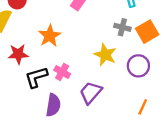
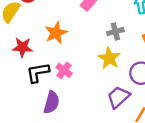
gray cross: (122, 27) -> (115, 32), moved, turned -35
purple trapezoid: (91, 93) -> (118, 97), moved

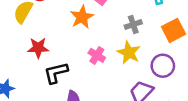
orange star: (56, 33) -> (82, 17), moved
pink cross: (64, 70) -> (97, 55), moved

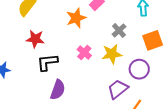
gray cross: (133, 24) -> (119, 30), turned -32
yellow star: (129, 53) -> (112, 54), turned 30

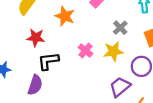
orange star: (76, 18) -> (65, 16), moved, turned -30
purple semicircle: (58, 90) -> (35, 85), moved

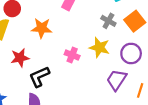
gray cross: (120, 28) -> (108, 21), moved
yellow star: (113, 51) -> (99, 47), turned -30

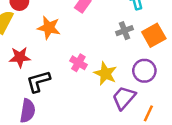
gray cross: (108, 21) -> (125, 31), turned 32
yellow star: (99, 47) -> (105, 74), moved

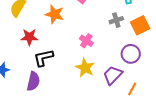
pink cross: (78, 63) -> (86, 41), moved
yellow star: (105, 74) -> (85, 68), moved

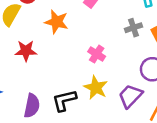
black L-shape: (43, 58) -> (64, 100), moved

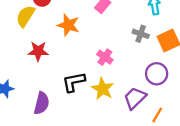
gray cross: (133, 28) -> (141, 34), turned 35
black L-shape: (64, 100) -> (74, 82), moved

